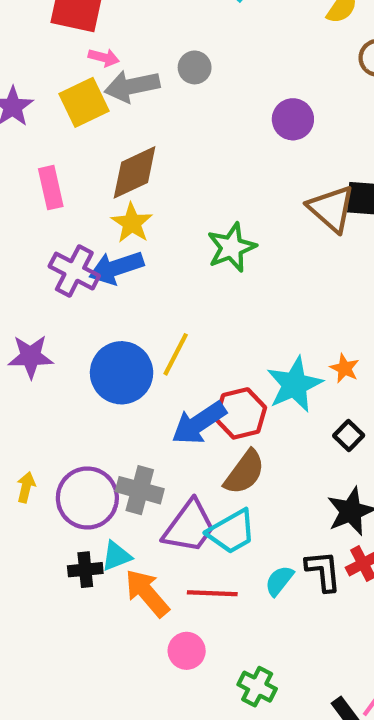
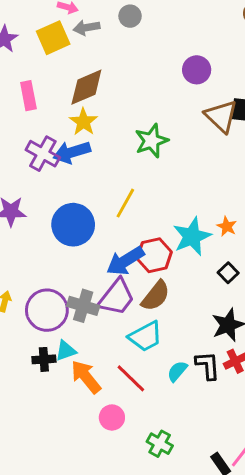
gray arrow: (132, 86) -> (87, 28), size x0.7
purple circle: (293, 119) -> (197, 70), moved
yellow line: (176, 354) -> (125, 203), moved
purple trapezoid: (189, 527) -> (116, 297), moved
red line: (212, 593) -> (131, 378), turned 40

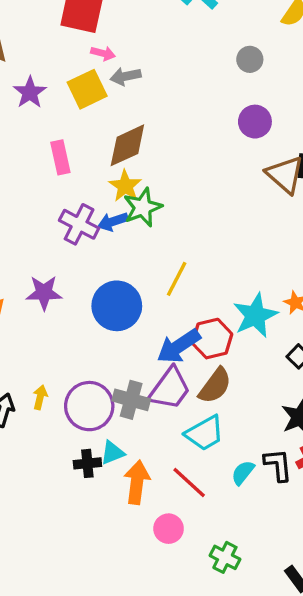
gray circle: (130, 16) -> (250, 59), moved
green star: (152, 141) -> (143, 207), moved
blue arrow: (72, 152) -> (113, 222), size x0.7
orange arrow: (86, 377) -> (137, 482), turned 48

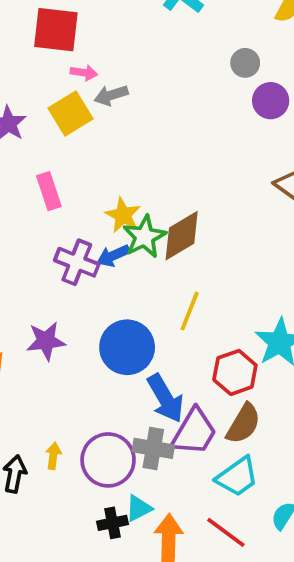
purple circle: (255, 122) -> (271, 101), moved
brown diamond: (127, 145) -> (182, 236), moved
blue arrow: (179, 346) -> (165, 398), moved, turned -81

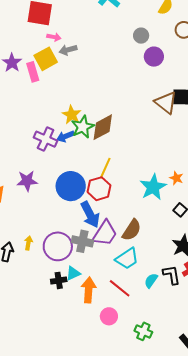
pink rectangle: (49, 191) -> (33, 72), moved
red hexagon: (235, 372) -> (99, 189), moved

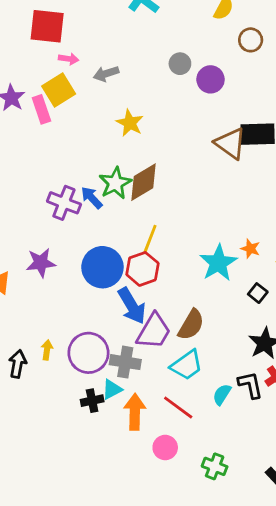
gray circle: (141, 36) -> (180, 64), moved
gray arrow: (68, 50) -> (106, 74), moved
yellow star: (72, 115) -> (130, 123), moved
blue arrow: (65, 136) -> (92, 198), turned 72
gray cross: (82, 241) -> (125, 362), moved

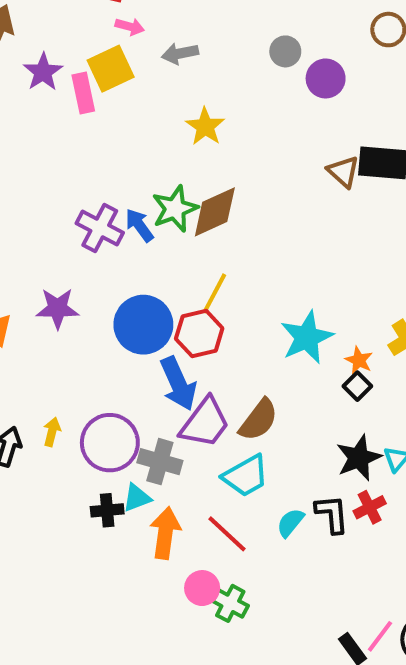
brown triangle: (231, 143) -> (343, 172), size x0.7
orange star: (250, 249) -> (359, 360), moved
green cross: (215, 466) -> (230, 603), moved

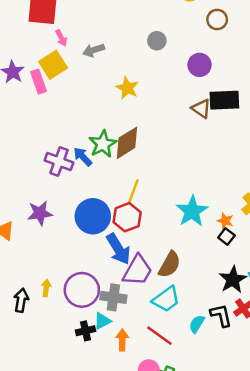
pink arrow: (130, 27) -> (61, 38), turned 56
purple circle: (326, 78) -> (200, 65), moved
yellow star: (205, 127) -> (127, 88), moved
orange arrow: (165, 533) -> (122, 340), size x0.7

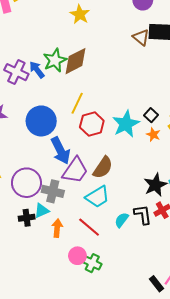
red hexagon: (127, 217) -> (92, 124), moved
black square: (226, 237) -> (151, 115), moved

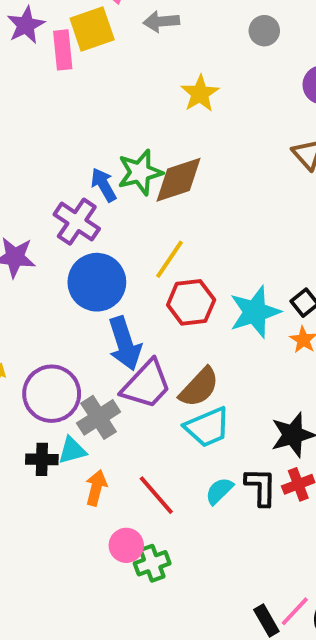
purple cross: (16, 72) -> (77, 222), moved
gray cross: (53, 191) -> (99, 417), turned 35
cyan trapezoid: (97, 197) -> (207, 427), moved
green cross: (92, 263) -> (152, 563), turned 36

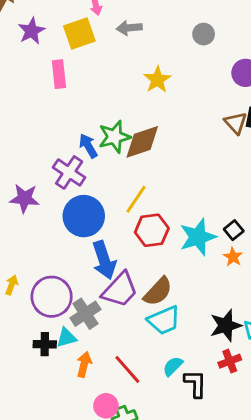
pink rectangle: (63, 50) -> (59, 74), moved
black L-shape: (261, 487) -> (195, 384), moved

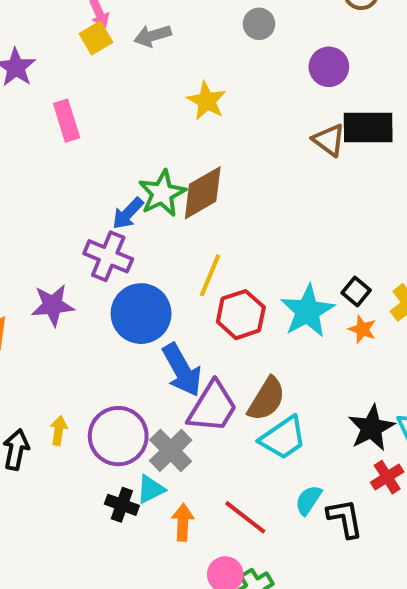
yellow square: (79, 34) -> (96, 38), moved, size x0.7
blue arrow: (88, 146) -> (128, 213), turned -95
black cross: (45, 344) -> (122, 505), turned 30

